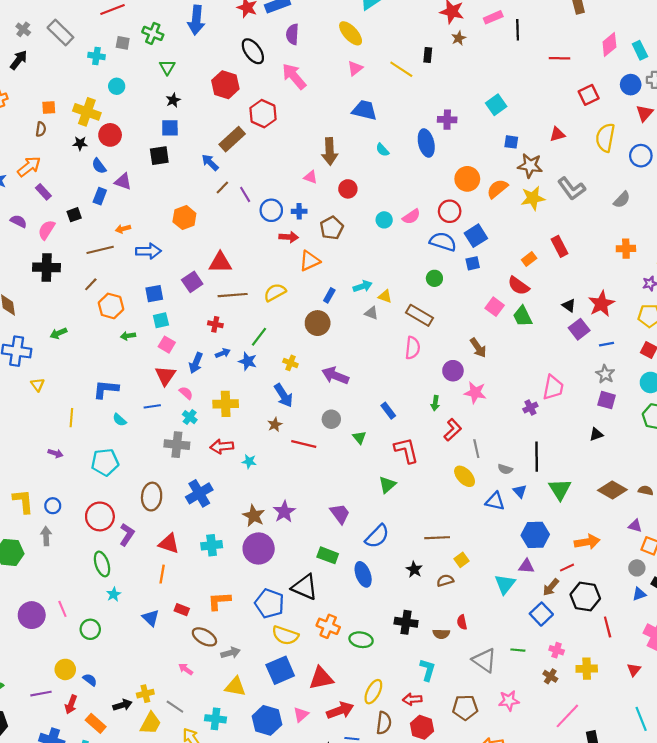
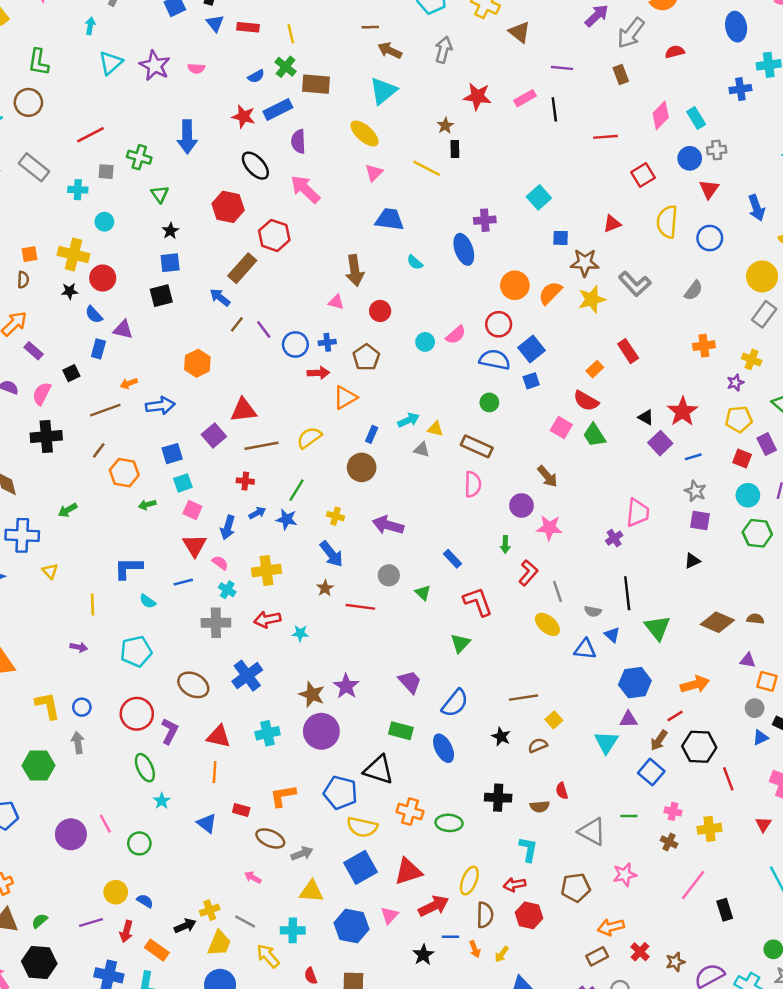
brown star: (459, 38) -> (445, 126), moved
brown ellipse: (152, 497) -> (193, 685), turned -60

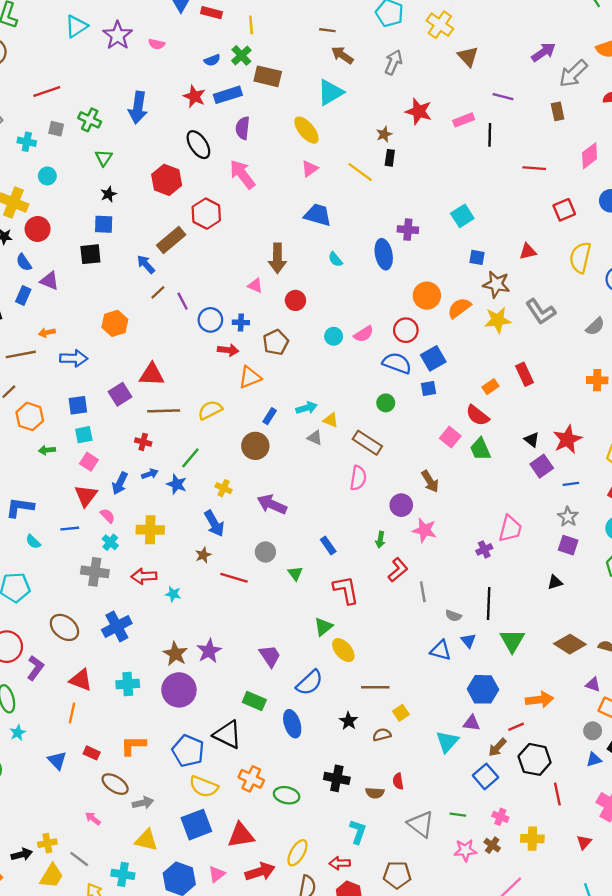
yellow ellipse: (547, 624) -> (343, 650), moved
pink star: (625, 875) -> (465, 850), moved

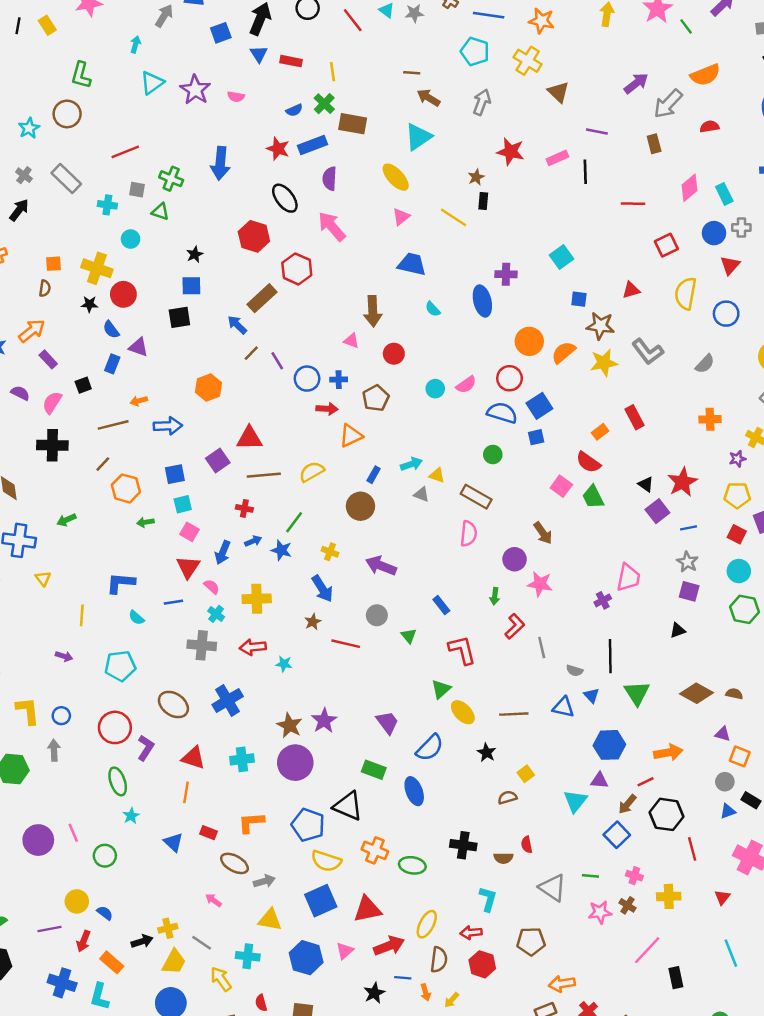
green triangle: (104, 158) -> (160, 212), moved, turned -42
brown line: (375, 687) -> (514, 714), moved
black star: (348, 721) -> (487, 753), moved

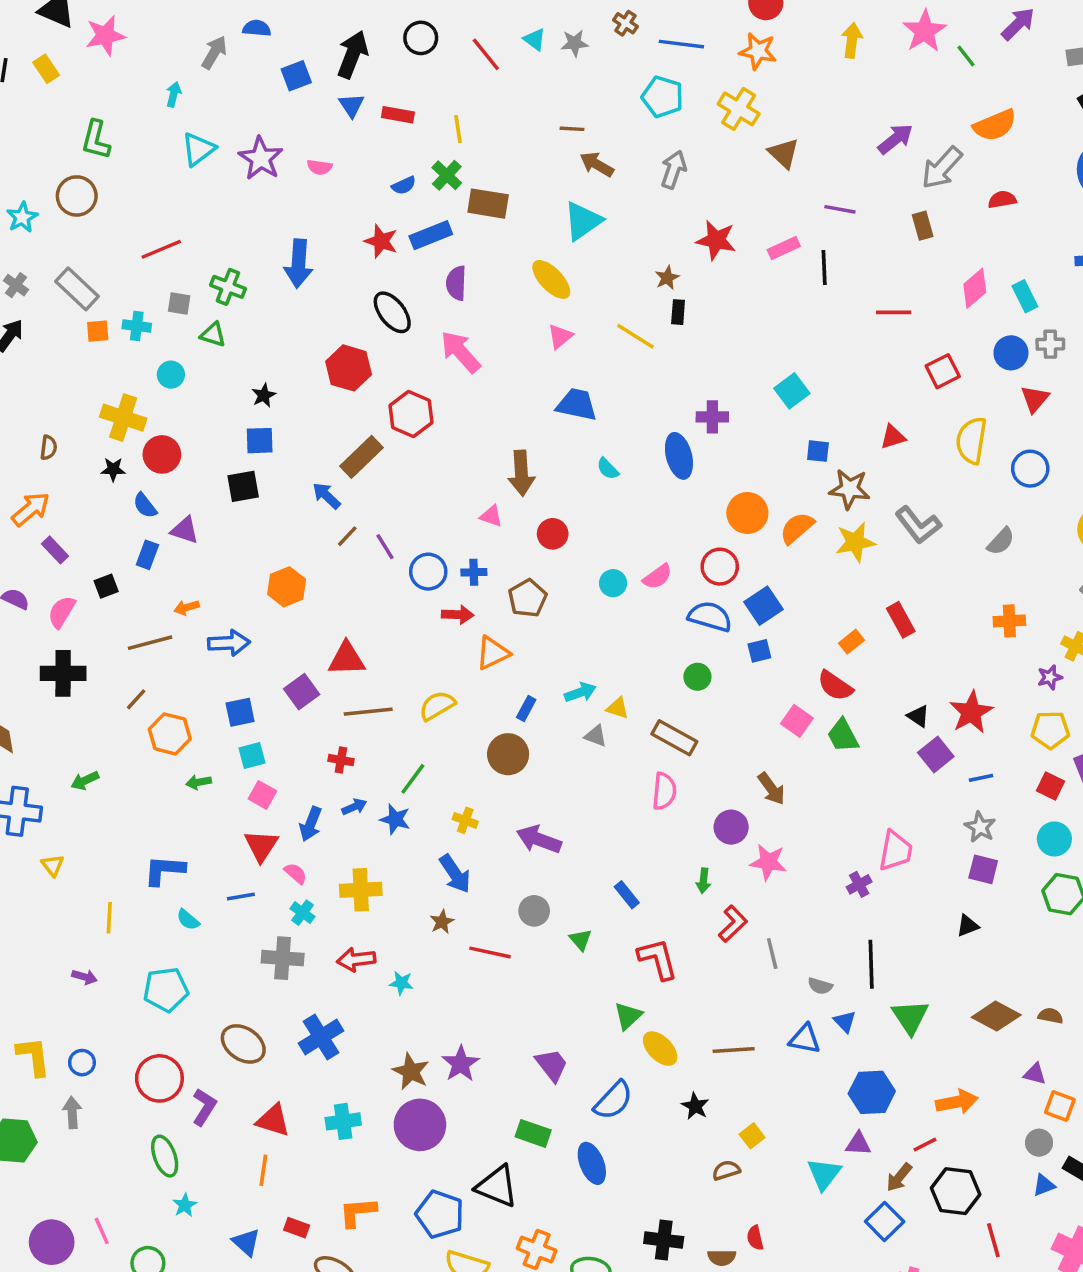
orange square: (54, 264) -> (98, 331), moved

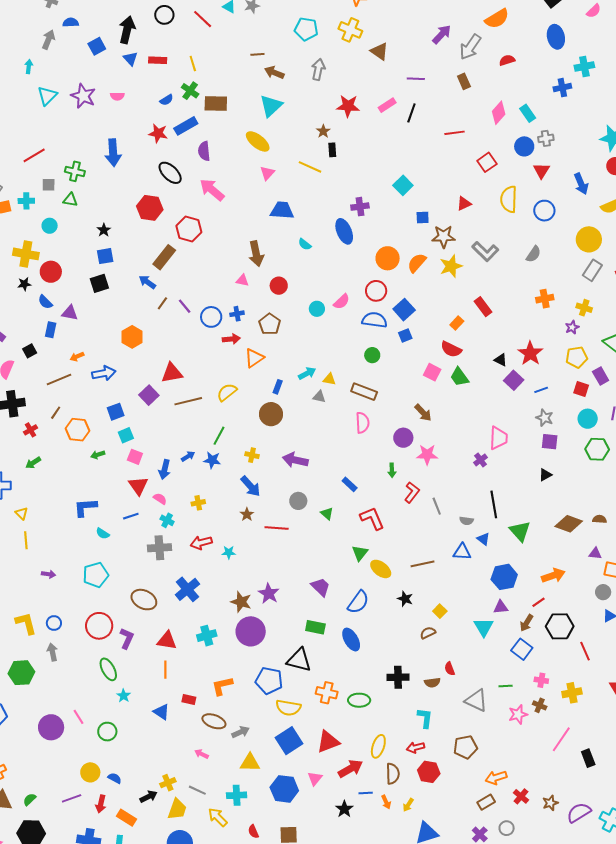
black line: (824, 267) -> (411, 113), turned 30
red cross: (341, 760) -> (30, 430), moved, turned -32
yellow cross: (361, 890) -> (198, 503), size x0.6
yellow line: (109, 918) -> (26, 540), moved

